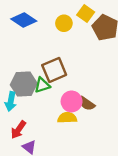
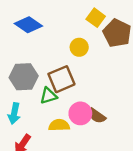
yellow circle: (64, 23) -> (79, 47), moved
gray hexagon: (24, 84) -> (24, 77), moved
yellow semicircle: (67, 118) -> (59, 125), moved

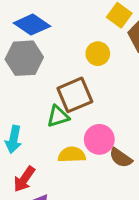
gray hexagon: (24, 77) -> (24, 58), moved
brown semicircle: (97, 116) -> (121, 158), moved

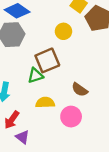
pink circle: (99, 139) -> (71, 117), moved
brown semicircle: (121, 158) -> (80, 90), moved

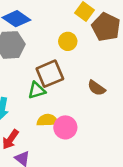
brown semicircle: (80, 90) -> (96, 88), moved
pink circle: (71, 117) -> (65, 127), moved

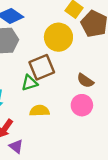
yellow circle: (68, 41) -> (58, 37), size x1.6
pink circle: (65, 127) -> (82, 105), moved

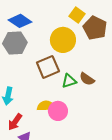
green triangle: (29, 83) -> (69, 81), moved
pink circle: (82, 105) -> (58, 111), moved

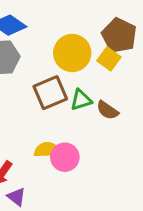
yellow square: (77, 15) -> (109, 59), moved
green triangle: (69, 81) -> (81, 100), moved

